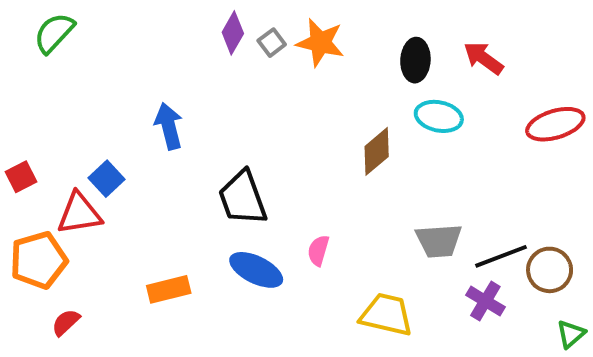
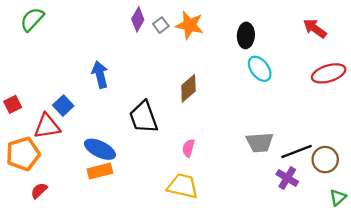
red arrow: (483, 58) -> (315, 29), moved
cyan ellipse: (439, 116) -> (260, 69), turned 40
brown diamond: (377, 151) -> (188, 88), moved
blue ellipse: (256, 270) -> (100, 149), moved
yellow trapezoid: (386, 315) -> (183, 186), moved

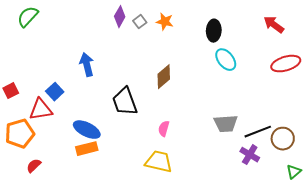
orange star: (190, 25) -> (165, 22), size x0.7

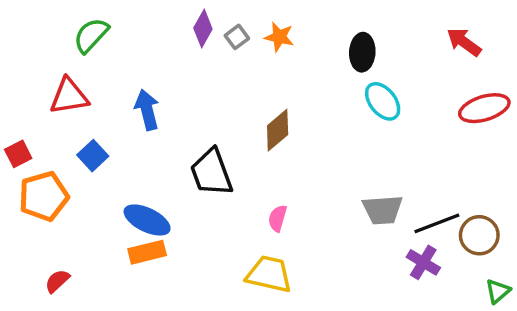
green semicircle: (28, 17) -> (91, 35), moved
red triangle: (41, 110) -> (69, 96), moved
orange pentagon: (20, 134) -> (44, 196), moved

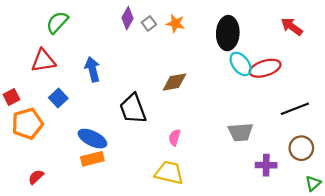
black ellipse: (362, 52) -> (228, 33), size x1.4
red ellipse: (484, 108) -> (265, 68), moved
brown diamond: (278, 130) -> (174, 82), turned 30
black line: (437, 223) -> (295, 109), moved
purple cross: (423, 262) -> (266, 165), turned -30

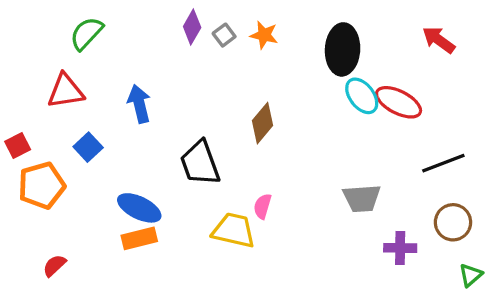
red ellipse: (265, 68) -> (399, 102), turned 44
brown diamond: (174, 82) -> (262, 123), turned -40
yellow trapezoid: (169, 173) -> (234, 230), moved

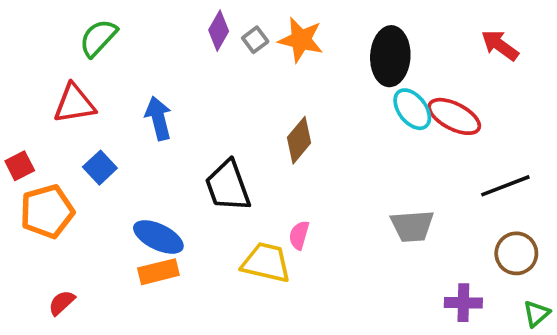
orange star: (264, 35) -> (301, 40), size x1.4
purple cross: (400, 248) -> (463, 303), moved

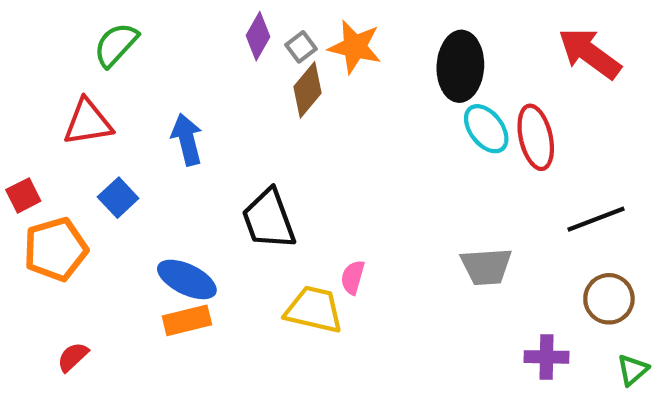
red arrow: (500, 45) -> (590, 53), size x1.4
red ellipse: (454, 116) -> (536, 137), turned 50
brown diamond: (299, 140) -> (307, 90), moved

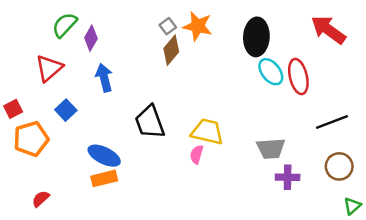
purple diamond: (258, 36) -> (91, 38), moved
red triangle: (88, 122) -> (49, 68), turned -32
yellow trapezoid: (314, 310) -> (207, 132), moved
purple cross: (546, 357) -> (288, 177), moved

